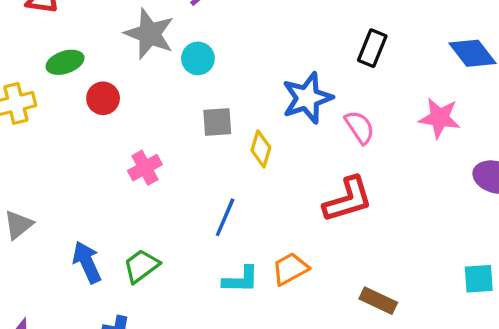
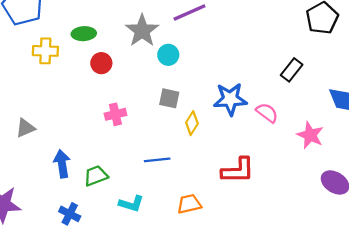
black rectangle: (372, 48) -> (292, 70), moved
pink semicircle: (360, 127) -> (267, 113), moved, turned -35
blue line: (225, 217) -> (157, 160), turned 45
cyan L-shape: (241, 280) -> (131, 204), moved

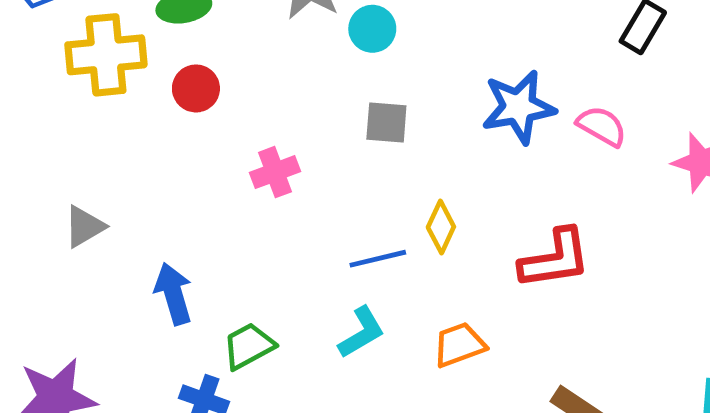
yellow cross: (45, 51) -> (106, 55), size x1.4
red circle: (101, 63) -> (196, 88), moved
yellow diamond: (192, 123) -> (441, 227), moved
green trapezoid: (96, 176) -> (249, 346), moved
cyan L-shape: (131, 204) -> (361, 332), moved, turned -40

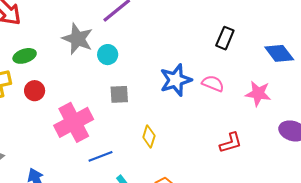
pink cross: (275, 172) -> (74, 122), size x1.8
blue line: (378, 259) -> (100, 156), moved
red L-shape: (555, 259) -> (231, 143), moved, size x0.7

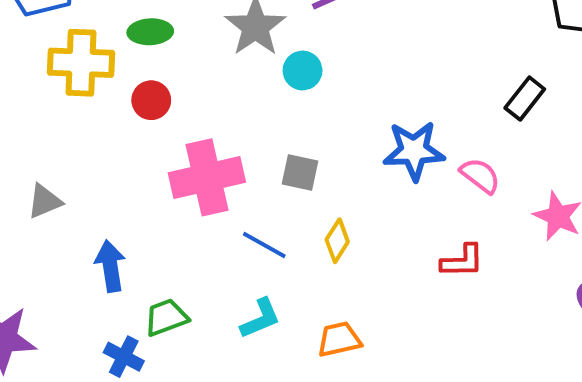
gray square: (119, 94) -> (300, 172), moved
red L-shape: (231, 143) -> (462, 261), moved
blue line: (100, 156) -> (264, 245), moved, turned 35

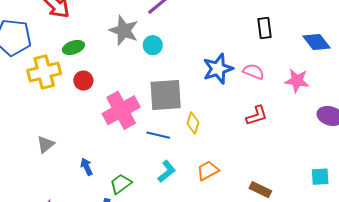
black rectangle: (525, 98) -> (265, 28), turned -30
gray square: (300, 172) -> (166, 95), size x1.8
blue arrow: (110, 266) -> (86, 167), size x0.7

